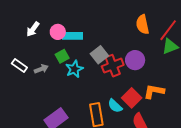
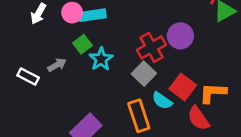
gray square: (99, 55) -> (144, 74), moved
white rectangle: (19, 65) -> (28, 76), moved
orange L-shape: (154, 91) -> (213, 93), moved

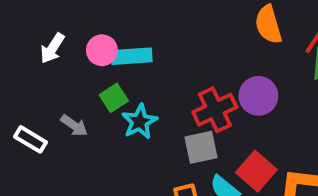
gray arrow: (57, 65) -> (74, 126), turned 60
gray square: (144, 74) -> (201, 147), turned 30

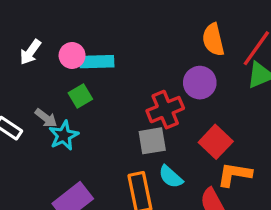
purple circle: (258, 96) -> (200, 83), moved
cyan star: (140, 122) -> (64, 135), moved
red square: (256, 171) -> (216, 142), moved

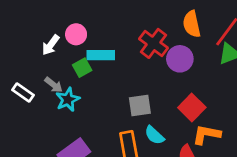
white arrow: (30, 52) -> (51, 45), moved
cyan rectangle: (97, 62) -> (101, 55), moved
red cross: (165, 110) -> (153, 43), moved, turned -32

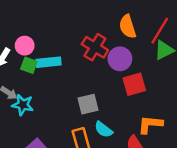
green square: (82, 68) -> (29, 65), moved, turned -35
cyan star: (68, 100) -> (23, 105), turned -30
red square: (192, 108) -> (134, 84), moved, turned 35

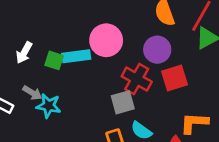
pink circle: (25, 46) -> (106, 40), moved, size x1.5
red cross: (95, 47) -> (137, 79), moved

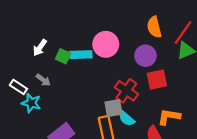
red cross: (137, 79) -> (126, 91), moved
gray square: (123, 102) -> (114, 108), moved
cyan star: (49, 106) -> (31, 103), moved

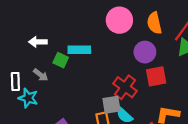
pink circle: (106, 44) -> (119, 20), moved
white arrow: (40, 48) -> (38, 42), turned 54
green square: (63, 56) -> (61, 60), moved
white rectangle: (18, 87) -> (15, 82), turned 54

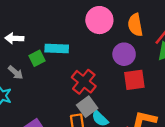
green square: (61, 60) -> (37, 58), turned 35
red cross: (125, 87) -> (84, 82), moved
gray square: (112, 105) -> (87, 107), turned -30

